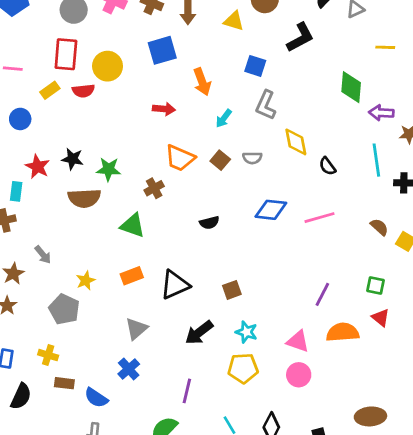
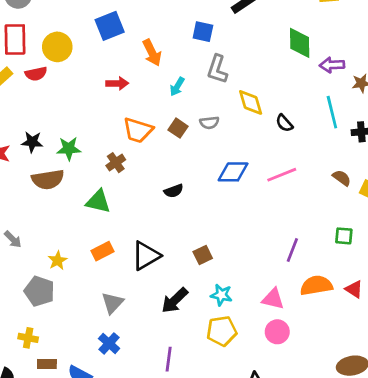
red triangle: (381, 318) -> (354, 289), moved

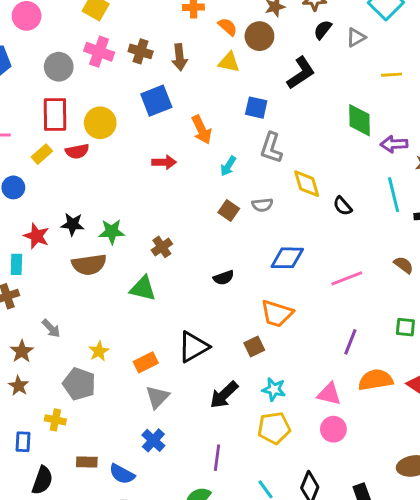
orange trapezoid: (138, 130) -> (277, 314), moved
pink line: (282, 175) -> (347, 278), moved
orange rectangle: (102, 251) -> (146, 362), moved
yellow cross: (28, 338) -> (55, 420), moved

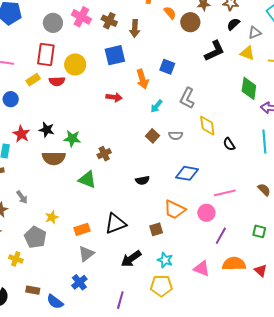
yellow triangle: (229, 62) -> (247, 53), moved
blue square: (256, 108) -> (167, 67), moved
pink circle: (333, 429) -> (206, 213), moved

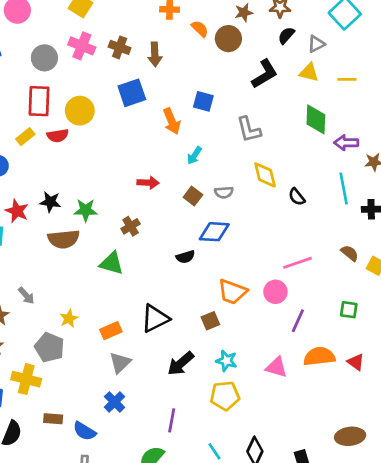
red arrow: (114, 97) -> (148, 183), moved
gray L-shape: (187, 98) -> (249, 130), moved, turned -35
blue diamond: (187, 173) -> (214, 232), moved
yellow cross: (16, 259) -> (26, 379), size x1.5

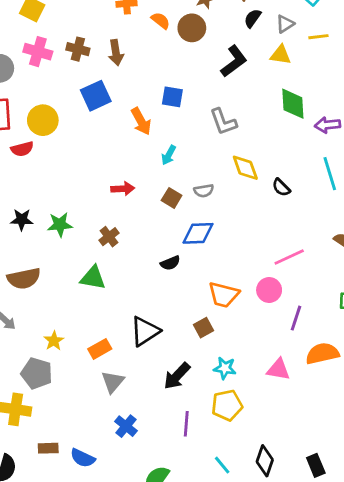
yellow line: (347, 79) -> (318, 37), moved
brown semicircle: (64, 239) -> (24, 278), moved
blue cross: (115, 402) -> (126, 426), moved
purple line: (172, 420) -> (186, 424), moved

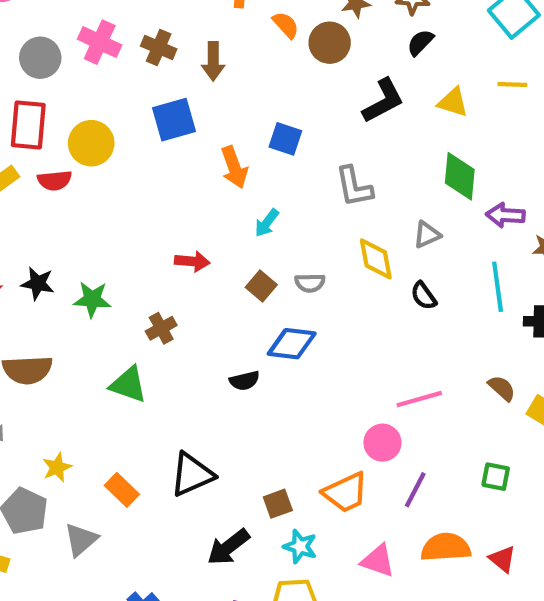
gray triangle: (285, 24) -> (427, 235), moved
orange trapezoid: (224, 295) -> (346, 492), moved, turned -48
brown square: (204, 328) -> (278, 504), moved
orange rectangle: (100, 349) -> (122, 490), turned 65
gray triangle: (113, 382) -> (81, 540), moved

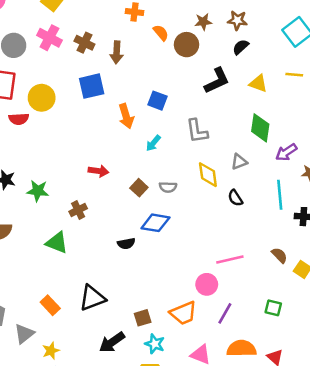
purple arrow: (505, 215) -> (286, 152), turned -40
cyan arrow: (267, 223) -> (153, 143), moved
yellow star: (57, 467) -> (51, 351), moved

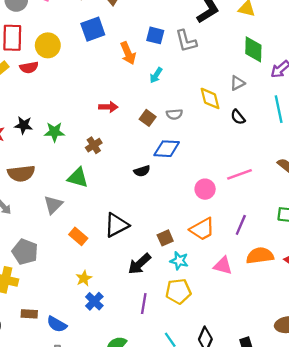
gray L-shape: (197, 131) -> (186, 41), moved
pink circle: (207, 284) -> (205, 189), moved
gray triangle: (24, 334) -> (53, 205), moved

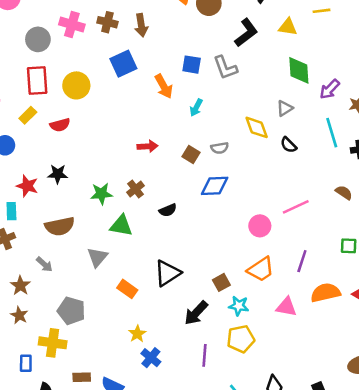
red semicircle: (29, 67) -> (60, 125), moved
green star: (54, 132) -> (101, 194), moved
black semicircle: (142, 171) -> (168, 210), moved

